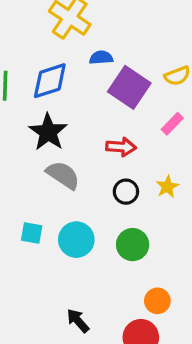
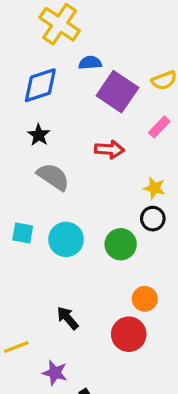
black star: (48, 132) -> (39, 135), size x0.6
yellow star: (167, 187) -> (154, 188), turned -30
black circle: (126, 192) -> (153, 219), moved

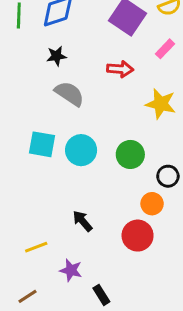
black star: (39, 135) -> (56, 56), turned 30
yellow star: (154, 188) -> (161, 104), size x1.5
black circle: (153, 219) -> (168, 176), moved
cyan square: (23, 233) -> (42, 144), size x1.4

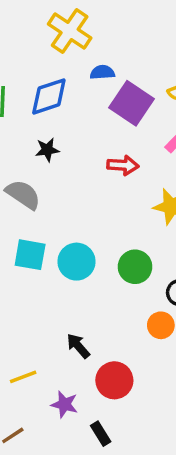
gray semicircle: (69, 94) -> (23, 194), moved
red circle: (138, 236) -> (114, 380), moved

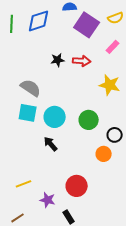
black star: (47, 150) -> (58, 60), moved
gray semicircle: (23, 194) -> (31, 88), moved
black arrow: (78, 346) -> (51, 144), moved

